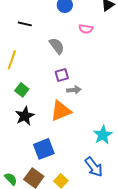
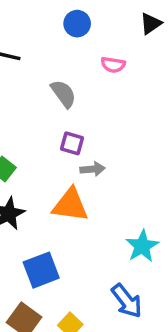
purple square: (62, 75) -> (72, 143), turned 32
orange triangle: (61, 111) -> (70, 205), turned 30

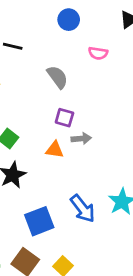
orange triangle: (70, 205) -> (55, 150), moved, size x0.6
blue arrow: (127, 301) -> (83, 209), moved

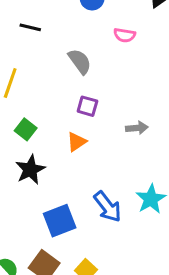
gray arrow: (81, 139) -> (137, 128), moved
orange triangle: (55, 150) -> (77, 142), turned -42

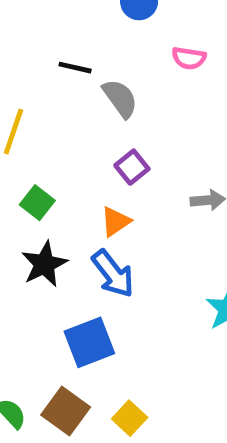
black line: (30, 27) -> (75, 68), moved
purple square: (87, 106) -> (132, 167), turned 35
blue arrow: (108, 207) -> (113, 274), moved

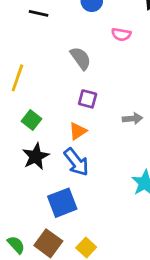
black line: (75, 68) -> (39, 13), moved
purple square: (132, 167) -> (88, 99), turned -36

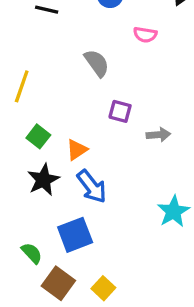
purple square: (88, 99) -> (120, 111), moved
orange triangle: (78, 131) -> (77, 150), moved
green semicircle: (16, 245) -> (32, 253), moved

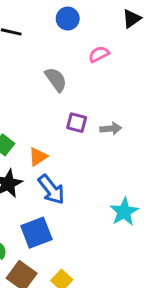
pink semicircle: (145, 35) -> (99, 54), turned 144
gray arrow: (158, 135) -> (111, 129), moved

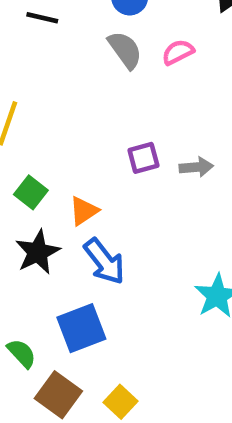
gray semicircle: (56, 79) -> (125, 50), moved
purple square: (77, 123) -> (143, 158), turned -30

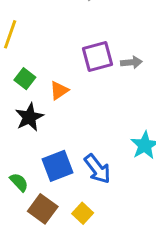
purple square: (143, 158) -> (97, 56), size x1.5
blue arrow: (104, 261) -> (97, 169), moved

